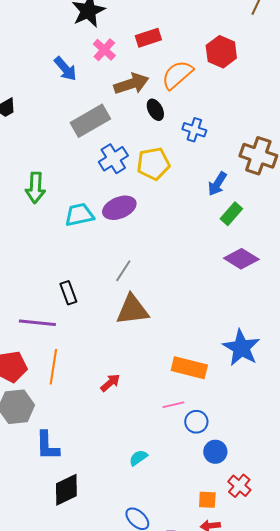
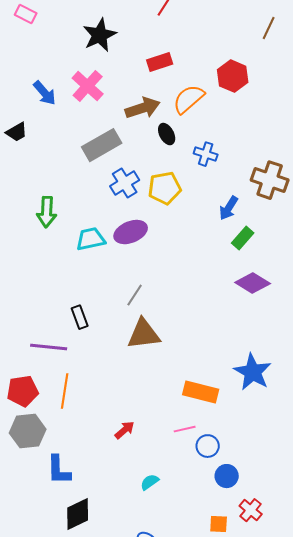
pink cross: (104, 50) -> (88, 86), moved, size x1.4
blue arrow: (65, 69) -> (45, 93), moved
red arrow: (110, 383) -> (125, 430), moved

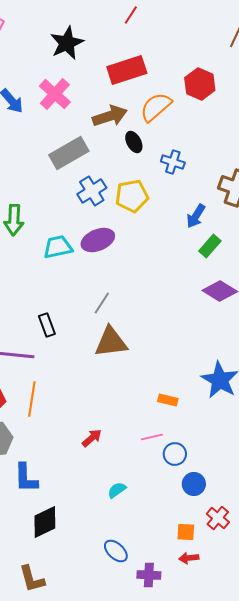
red rectangle: (160, 62) -> (127, 70), size x1.5
orange rectangle: (201, 392) -> (168, 400), size x0.6

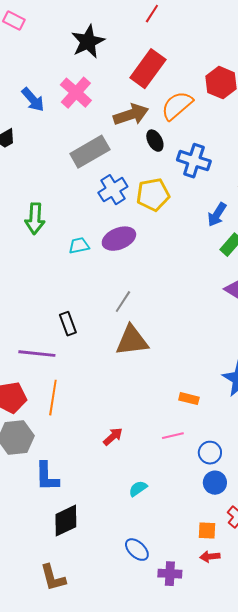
red rectangle: (127, 70) -> (148, 69), turned -36
blue cross: (173, 162) -> (194, 161), size x1.4
cyan trapezoid: (58, 247) -> (79, 246), size x0.7
blue circle: (175, 454) -> (210, 453), moved

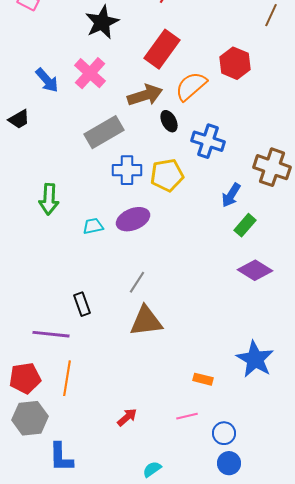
blue cross: (113, 190) -> (127, 170), turned 32

